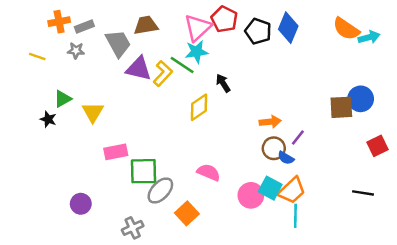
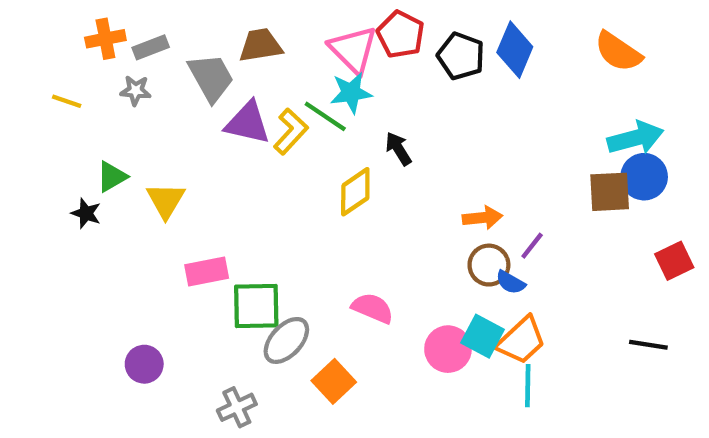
pink triangle: (198, 28) -> (353, 50), turned -32
cyan arrow: (369, 37) -> (635, 138), moved, size x1.4

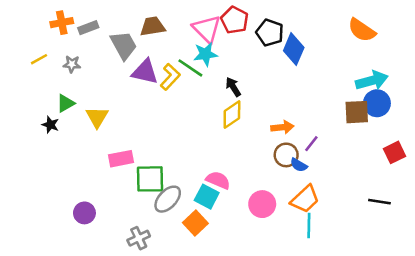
blue diamond: (515, 50) -> (294, 49), moved
gray star: (136, 91) -> (72, 64), moved
yellow line: (67, 101) -> (39, 59), turned -48
yellow diamond: (355, 192) -> (232, 115), moved
cyan square: (482, 336) -> (207, 197), moved

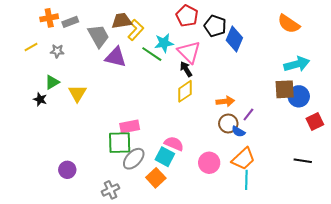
pink triangle: (207, 29) -> (189, 52), moved
yellow L-shape: (170, 77) -> (136, 30), moved
blue circle: (377, 103) -> (299, 96), moved
pink rectangle: (121, 159) -> (130, 127), moved

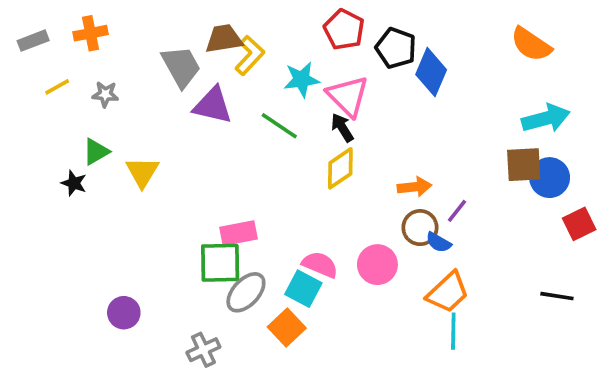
gray rectangle: (70, 22) -> (33, 41), moved
green line: (152, 54) -> (279, 126), moved
pink circle: (209, 163) -> (377, 265), moved

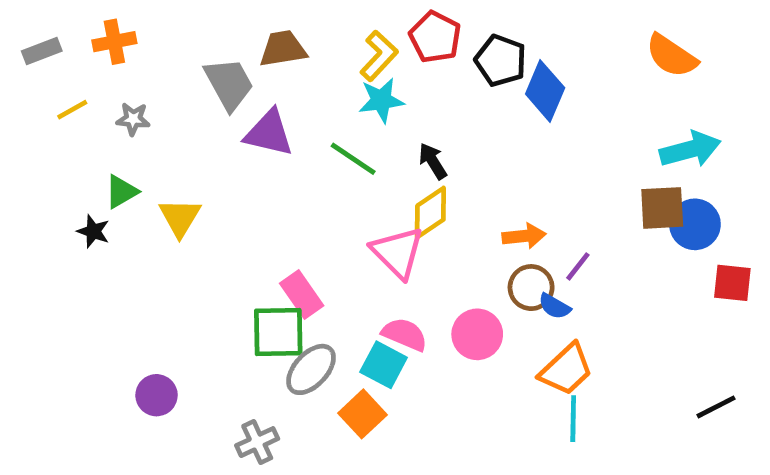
yellow L-shape: (250, 55) -> (379, 56), moved
pink triangle: (348, 96) -> (398, 252), moved
red square: (579, 224) -> (732, 283), turned 32
pink rectangle: (239, 233) -> (302, 295), turned 66
black line: (557, 296) -> (716, 407), moved, turned -36

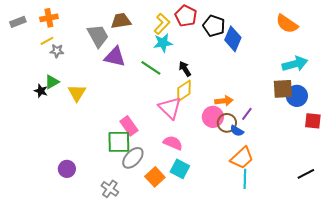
yellow line: (72, 110) -> (47, 41), moved
black star: (93, 231) -> (41, 91), moved
pink circle: (477, 334) -> (213, 117), moved
cyan square: (384, 365) -> (180, 169), moved
gray cross: (257, 442) -> (110, 189), turned -30

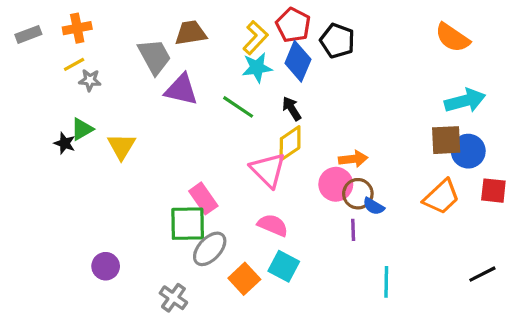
blue diamond: (233, 39) -> (298, 61), moved
purple line: (247, 114) -> (353, 230), moved, turned -40
orange trapezoid: (242, 158) -> (441, 197), moved

